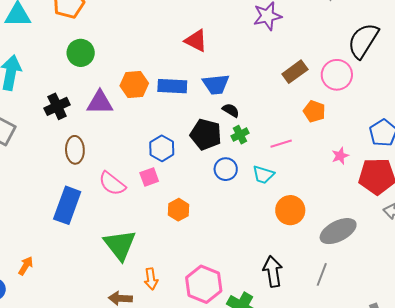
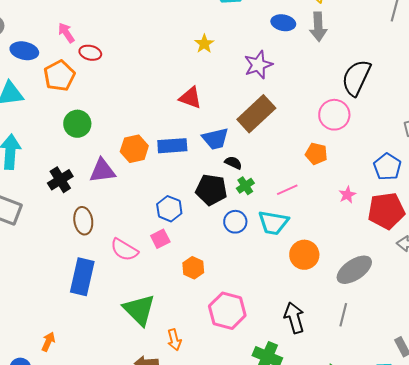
brown rectangle: (295, 72) -> (256, 114), moved, size x1.5
cyan trapezoid: (263, 175) -> (273, 223), size x1.4
pink hexagon: (204, 284) -> (227, 311), moved

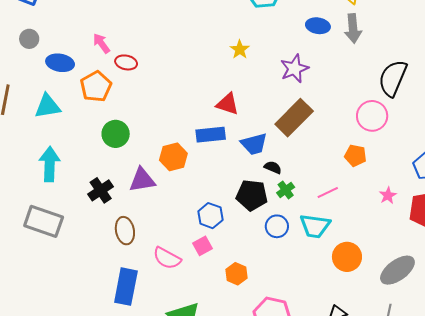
blue rectangle: (172, 146) -> (211, 135), moved

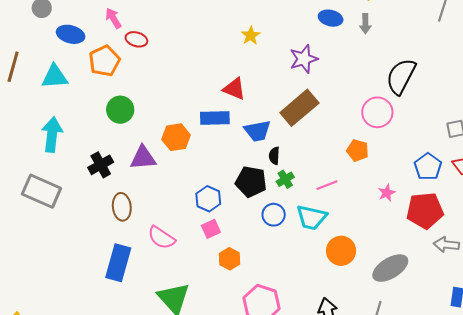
gray arrow: (353, 29) -> (365, 24), size x0.7
black semicircle: (273, 167) -> (274, 156), turned -114
pink square: (203, 246) -> (211, 229), moved

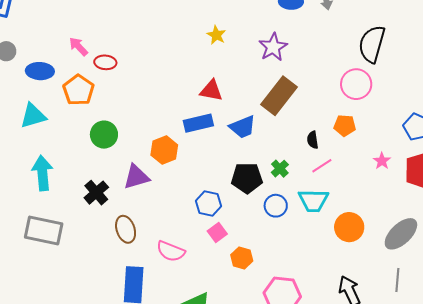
black semicircle: (274, 156) -> (313, 140), moved

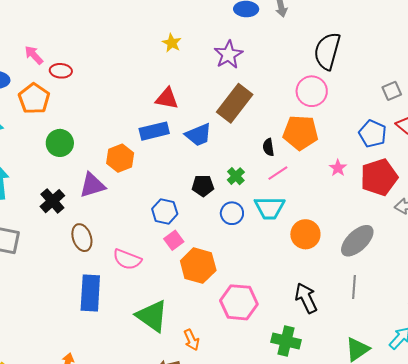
orange pentagon: (345, 126) -> (300, 133), size x1.6
black pentagon: (247, 178) -> (203, 186), size x0.7
orange hexagon: (242, 258) -> (198, 266), size x1.6

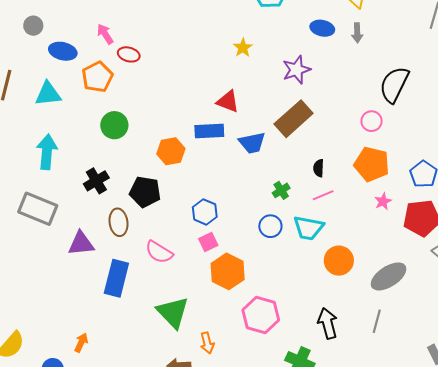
pink circle: (312, 91) -> (372, 121), size x0.7
orange pentagon: (300, 133) -> (372, 164), moved
purple triangle: (92, 185) -> (81, 244), moved
black pentagon: (203, 186) -> (145, 192), moved, size x1.4

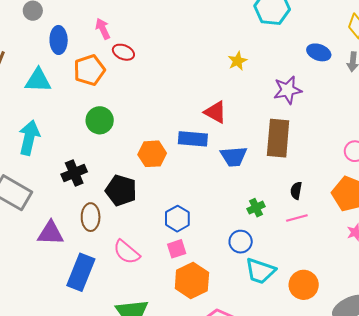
blue ellipse: (63, 51) -> (59, 40), turned 68
brown rectangle: (294, 119) -> (278, 138), turned -51
cyan trapezoid: (308, 228) -> (260, 271), moved

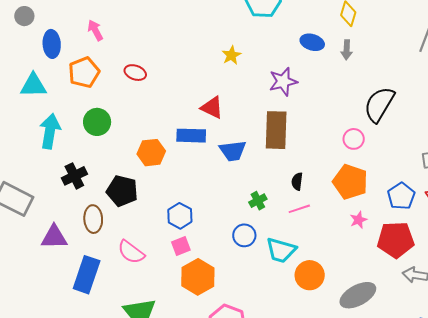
red ellipse: (123, 52) -> (135, 73), moved
cyan arrow: (29, 138) -> (50, 131), moved
cyan trapezoid: (260, 271) -> (281, 250), moved

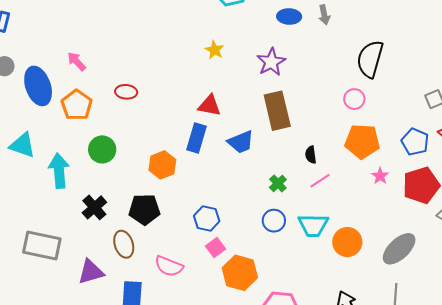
blue ellipse: (52, 44) -> (38, 86), size x1.4
cyan triangle: (33, 85) -> (22, 145), moved, turned 36
blue rectangle: (191, 136) -> (197, 138), turned -60

